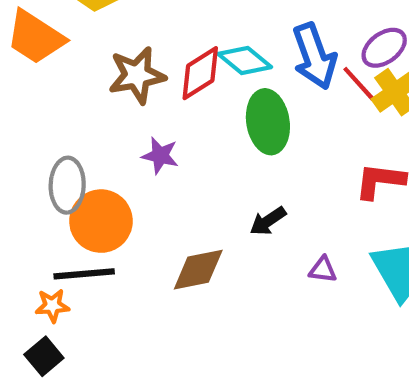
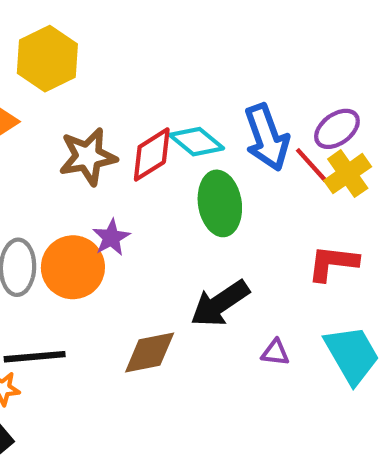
purple star: (160, 156) -> (111, 237), turned 30
orange circle: (101, 221) -> (73, 267), moved
black arrow: (268, 221) -> (220, 303), size x1.6

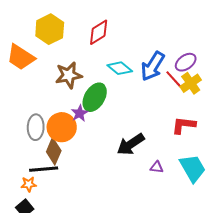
blue arrow: (267, 137) -> (153, 66), turned 52
red diamond: (152, 154) -> (99, 32), moved
green ellipse: (220, 203) -> (95, 97), moved, turned 40
brown diamond: (150, 352) -> (54, 151), moved, turned -56

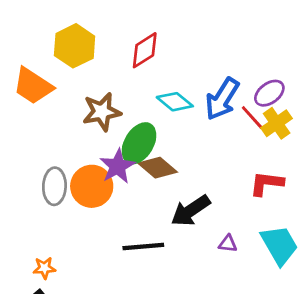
purple star: (80, 113) -> (118, 166), size x1.4
brown diamond: (54, 151) -> (158, 168), moved, turned -72
black line: (44, 169) -> (143, 246), moved

